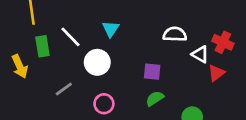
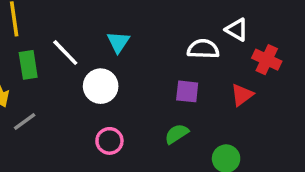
white triangle: (200, 54) -> (237, 30), moved
purple square: (152, 72) -> (187, 91), moved
red triangle: (216, 73) -> (242, 95), moved
gray line: (64, 89) -> (25, 121), moved

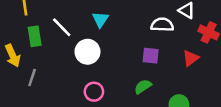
gray line: (25, 121) -> (32, 78), turned -36

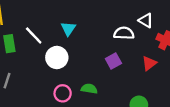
purple square: (151, 56) -> (113, 61), turned -35
green semicircle: (143, 87) -> (89, 89), moved, turned 42

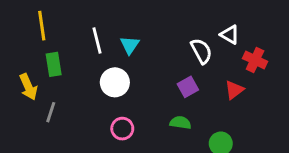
white semicircle: (124, 33) -> (201, 51), turned 60
white line: (34, 36) -> (97, 41), moved, turned 30
green semicircle: (89, 89) -> (180, 123), moved

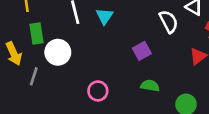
white circle: (115, 82) -> (58, 52), moved
purple square: (188, 87) -> (142, 51), moved

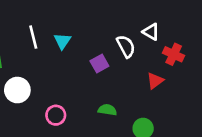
purple square: (142, 51) -> (99, 64), moved
white circle: (58, 52) -> (17, 90), moved

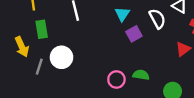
cyan triangle: (62, 41) -> (122, 14), moved
pink circle: (56, 115) -> (116, 79), moved

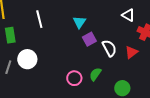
white semicircle: (157, 19) -> (109, 48), moved
green semicircle: (141, 75) -> (95, 74), turned -64

